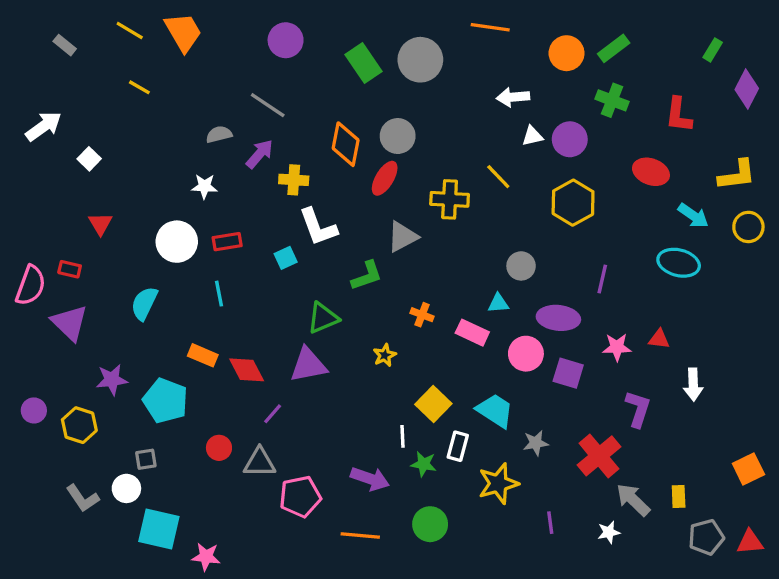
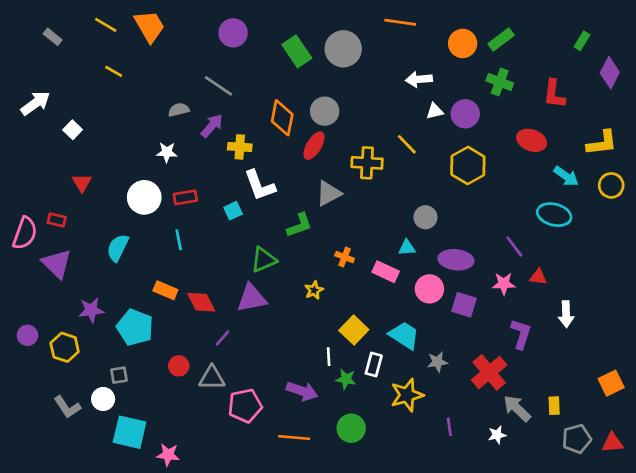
purple line: (602, 279) -> (514, 246), moved, turned -50

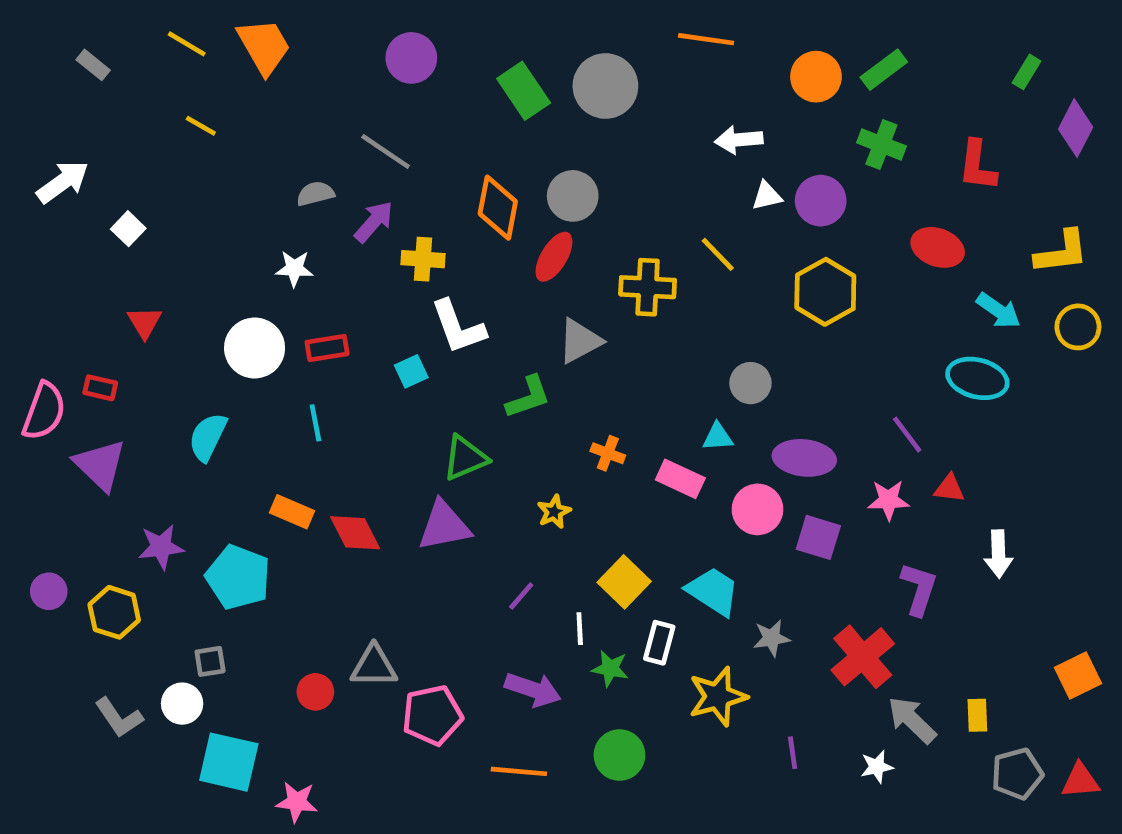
purple line: (222, 338) -> (521, 596), moved
red circle: (179, 366) -> (315, 692), moved

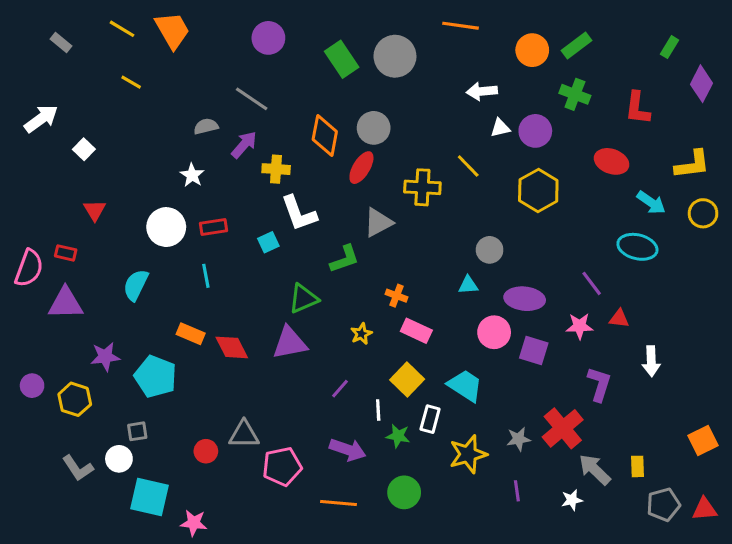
white star: (294, 268) -> (192, 175), turned 30
purple triangle: (100, 465) -> (66, 303), turned -45
pink rectangle: (680, 479) -> (416, 331), moved
gray star: (772, 638) -> (518, 439), moved

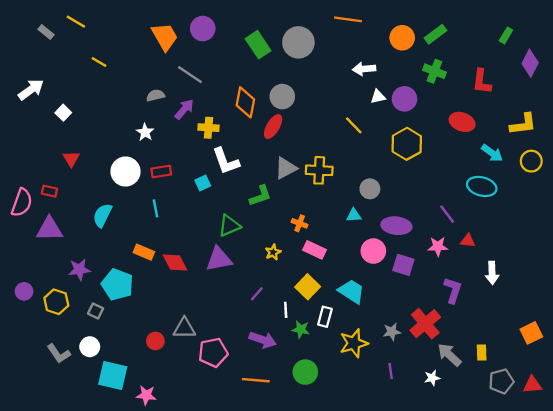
yellow line: (122, 29) -> (76, 22), moved
orange trapezoid: (172, 30) -> (165, 37), moved
yellow cross: (422, 187) -> (319, 170), moved
gray square: (137, 431) -> (96, 311), moved, turned 35

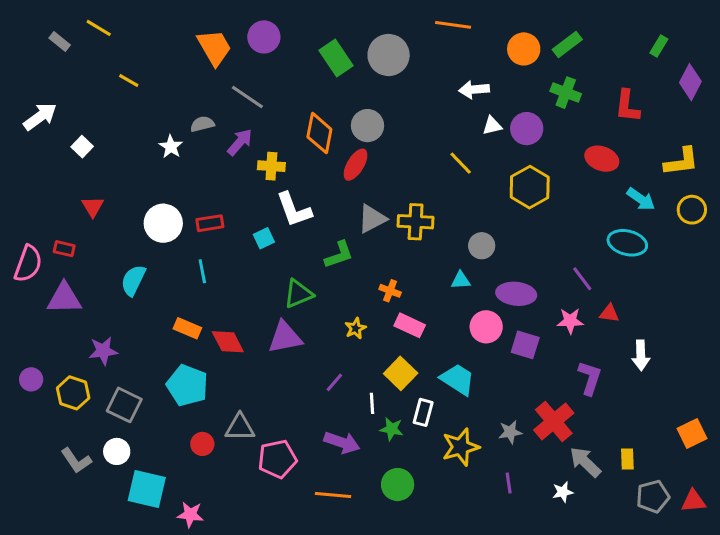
white star: (145, 132) -> (171, 147), moved
cyan pentagon: (117, 284) -> (187, 385), moved
gray square: (96, 311) -> (124, 405), size x1.6

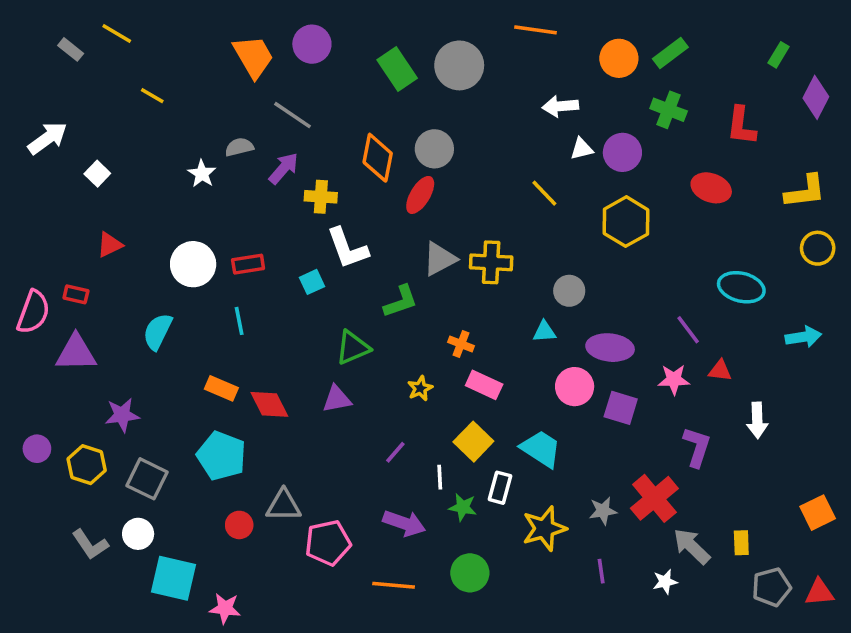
cyan arrow: (641, 199) -> (803, 337), moved, turned -44
red triangle: (93, 207) -> (110, 245), turned 35
purple triangle: (285, 337) -> (337, 399), size x0.7

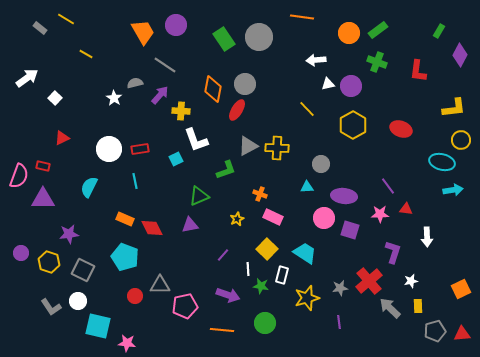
red ellipse: (711, 188) -> (401, 129), moved
cyan ellipse: (741, 287) -> (442, 162), moved
white star: (665, 582) -> (411, 281), moved

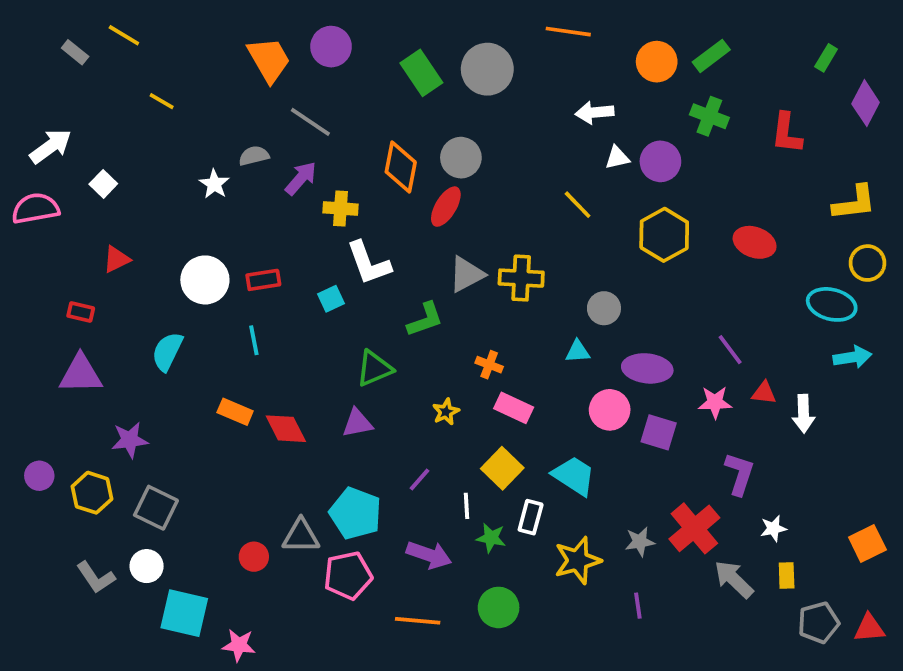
pink semicircle: (19, 176) -> (36, 208), moved, turned -120
white arrow: (427, 237) -> (803, 414), moved
cyan pentagon: (125, 257) -> (356, 513), moved

